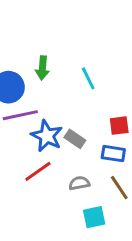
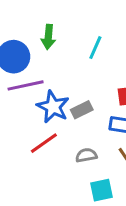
cyan line: (88, 78) -> (95, 48), turned 50
gray rectangle: (75, 139) -> (82, 110), turned -60

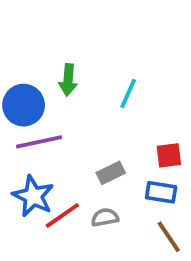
blue star: (53, 107) -> (33, 196), moved
gray semicircle: (86, 155) -> (105, 217), moved

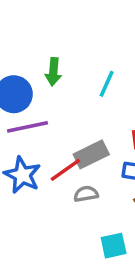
gray rectangle: (111, 173) -> (91, 154), size x1.4
red line: (62, 215) -> (65, 170), moved

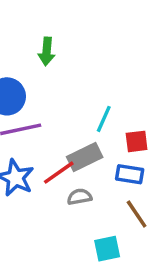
green arrow: (53, 72) -> (47, 51), moved
cyan line: (107, 84) -> (104, 119), moved

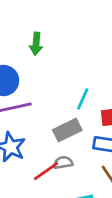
red line: (59, 173) -> (46, 171), moved

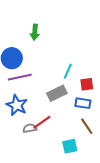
gray semicircle: (63, 163) -> (30, 128), moved

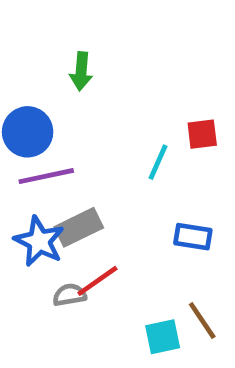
red square: (87, 84) -> (202, 134), moved
gray rectangle: (57, 93) -> (79, 227), moved
brown line: (87, 126) -> (202, 320), moved

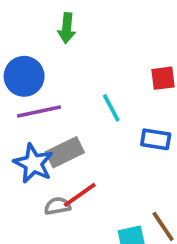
cyan line: (158, 162) -> (111, 108), moved, turned -52
blue rectangle: (193, 237) -> (156, 139), moved

